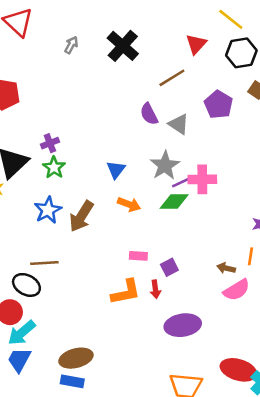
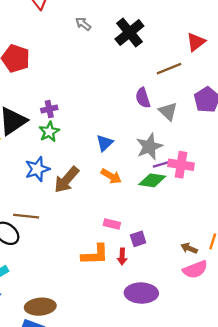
gray arrow: (71, 45) -> (83, 24), turned -91

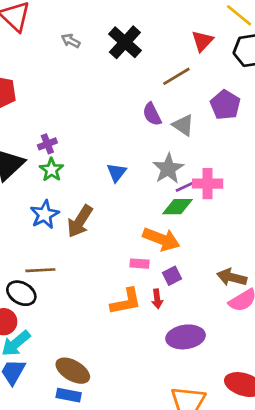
orange arrow: (111, 176) -> (161, 239), moved, size x1.5
brown arrow: (189, 248) -> (232, 277), size x1.5
brown ellipse: (40, 307) -> (73, 371), turned 44

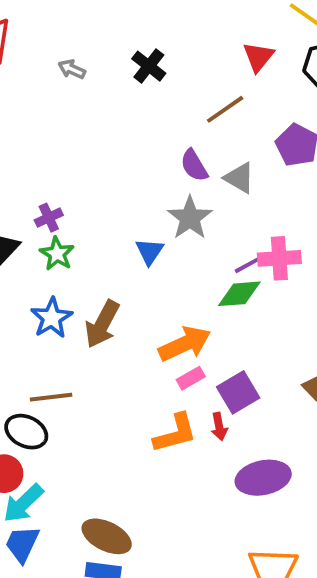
black cross: (125, 42) -> (149, 66), size x0.7
gray star: (168, 169) -> (190, 218), moved
orange arrow: (161, 239) -> (185, 344), moved, turned -42
pink rectangle: (140, 264) -> (191, 378), turned -30
purple square: (172, 276) -> (238, 392), size x1.5

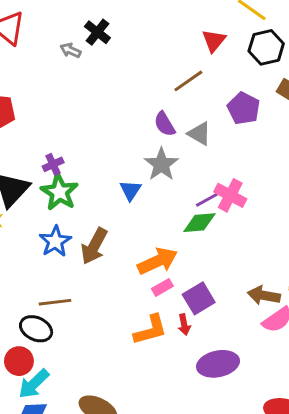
black cross: (149, 66) -> (97, 32), moved
green star: (57, 254) -> (59, 192), size x1.4
pink cross: (279, 258) -> (230, 195), turned 32

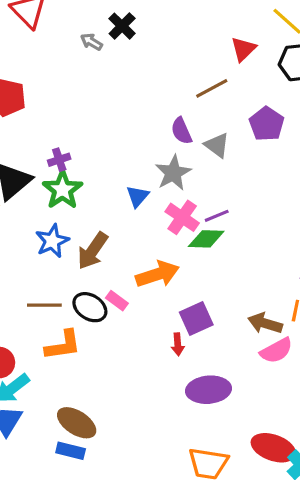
pink cross: (230, 195) -> (182, 217), moved
pink rectangle: (162, 287) -> (117, 301), moved, turned 60
black ellipse: (36, 329) -> (90, 307), moved
orange L-shape: (150, 330) -> (63, 345), moved

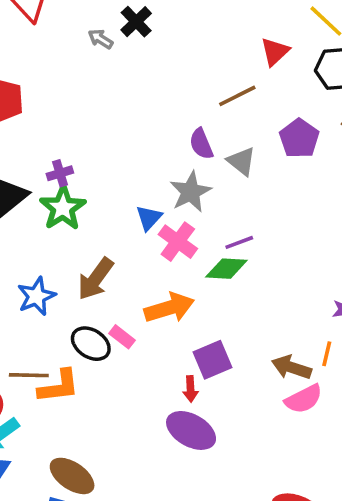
pink cross: (182, 217) -> (178, 242), moved
blue star: (52, 241) -> (36, 296), moved
brown line: (44, 305) -> (29, 375), moved
purple ellipse: (209, 390) -> (191, 430), moved, turned 33

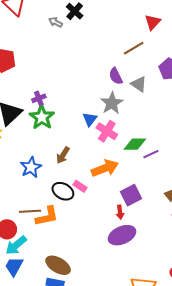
purple line: (239, 242) -> (151, 154), moved
brown arrow: (96, 279) -> (63, 155), size x0.7
purple ellipse: (191, 430) -> (122, 235), turned -48

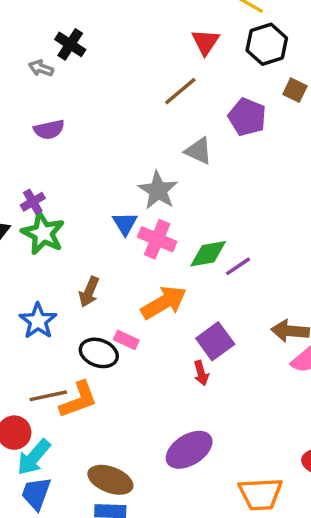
purple semicircle: (116, 76) -> (49, 130), moved, turned -66
purple ellipse: (122, 235) -> (189, 450), moved

